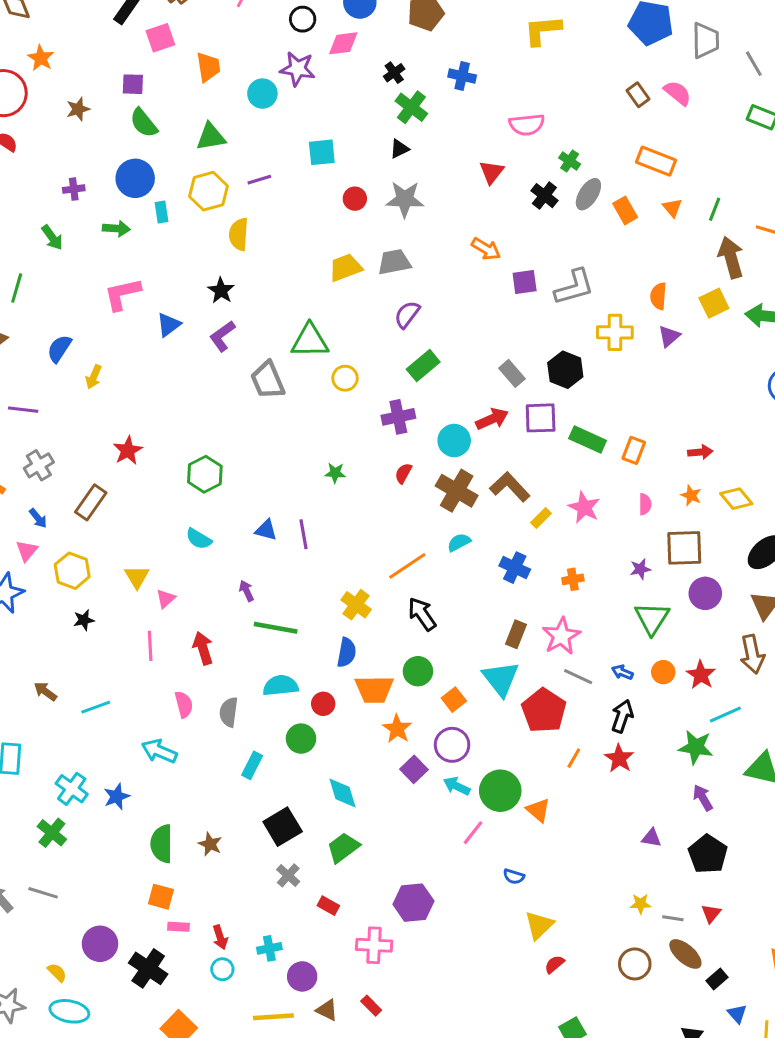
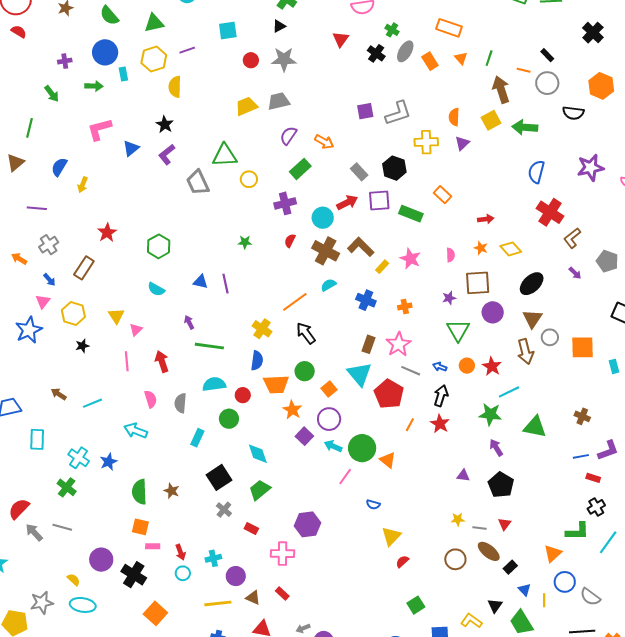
orange arrow: (486, 249) -> (324, 142), moved
orange rectangle: (634, 450) -> (443, 195), moved, turned -66

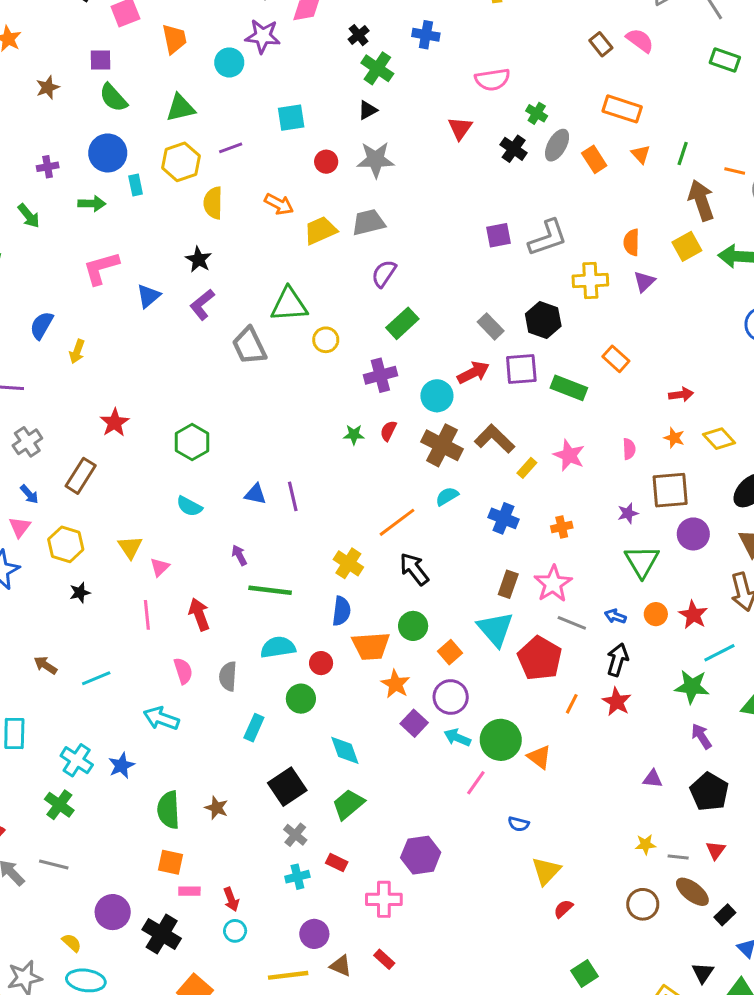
orange arrow: (324, 142) -> (279, 204), moved
green star: (245, 242) -> (354, 435), moved
cyan cross: (213, 558) -> (297, 877), moved

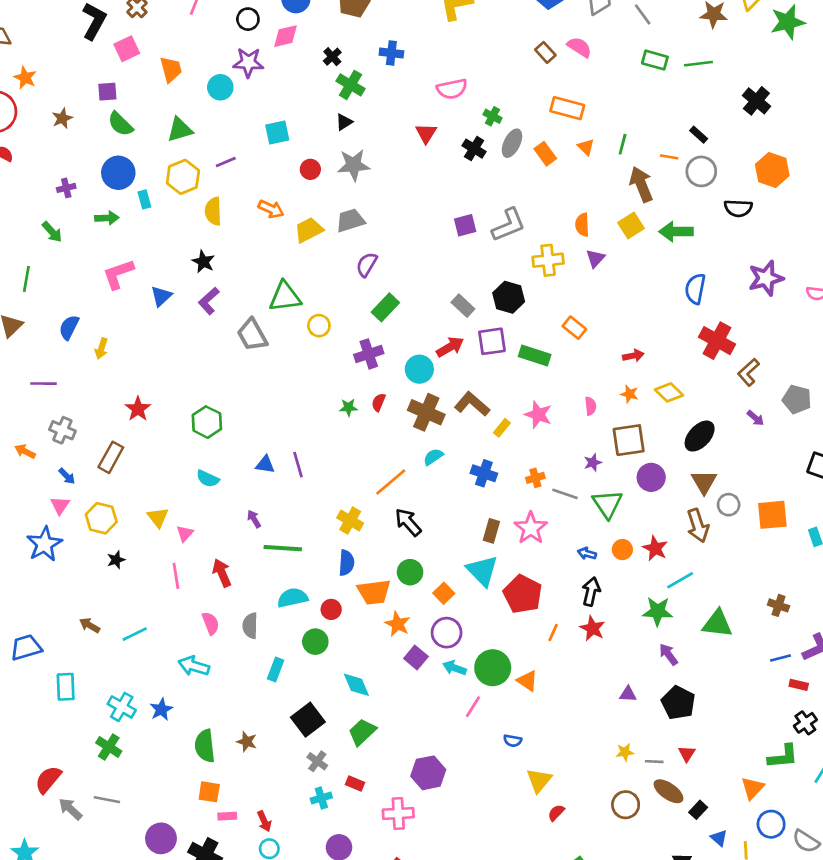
gray cross: (27, 442) -> (62, 430), turned -30
gray line: (572, 623) -> (565, 494), moved

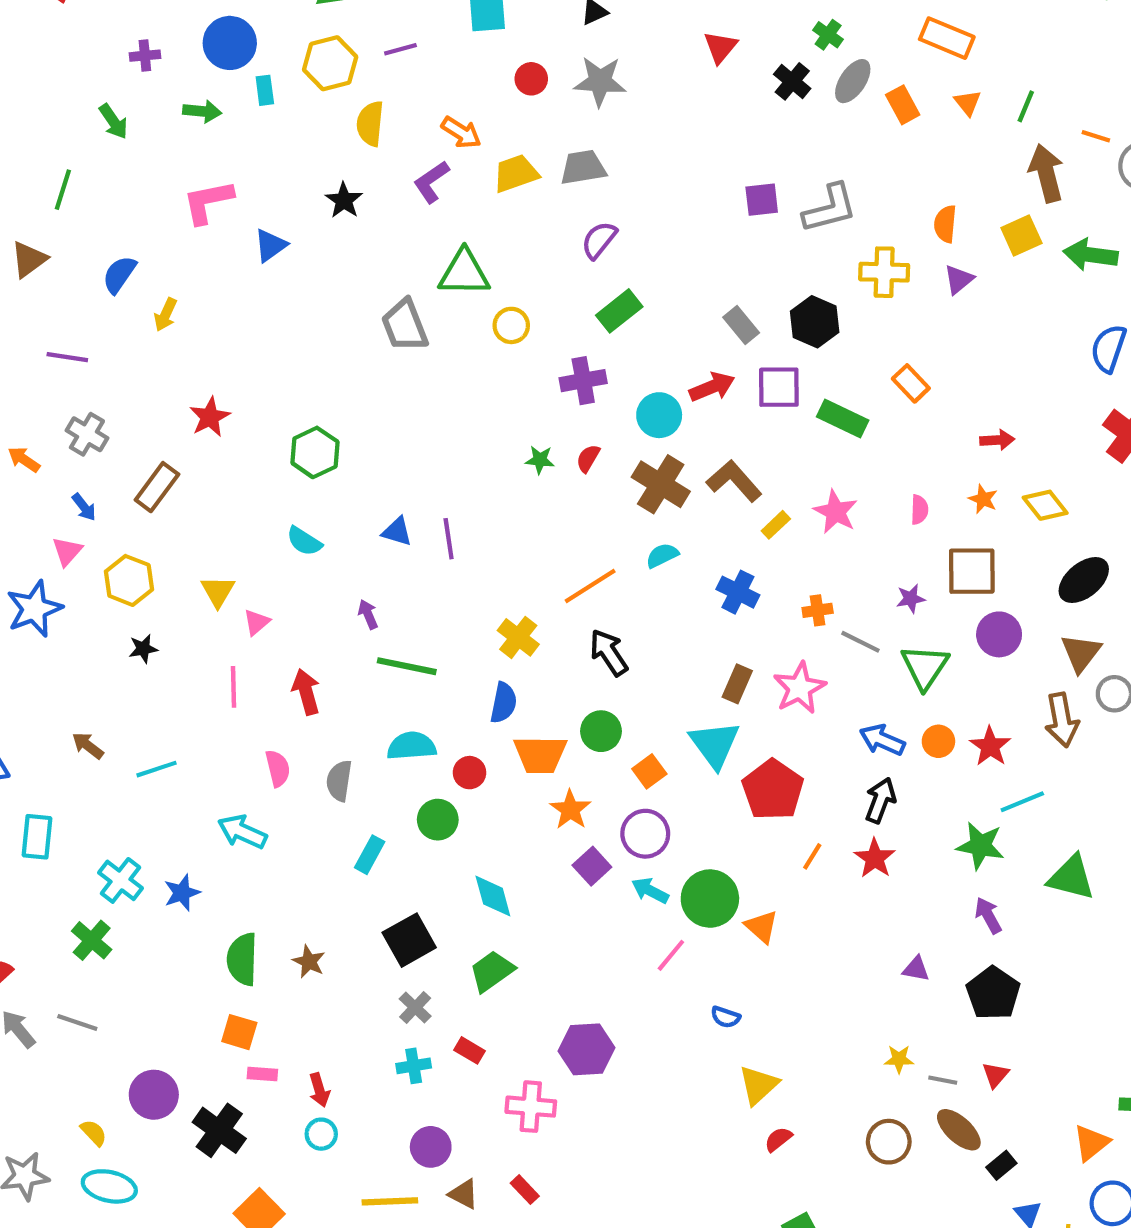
purple L-shape: (209, 301) -> (431, 182), moved
blue arrow: (587, 554) -> (882, 740), size x1.5

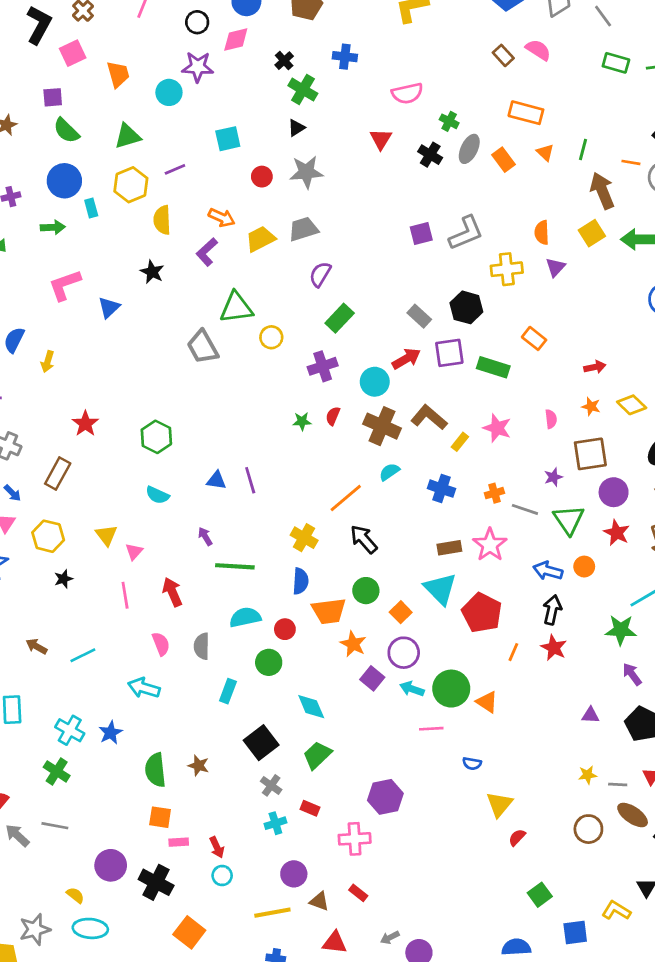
brown rectangle: (737, 684) -> (449, 548), turned 65
red star: (990, 746) -> (617, 533), moved
pink line: (671, 955) -> (431, 729), turned 55

